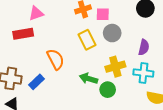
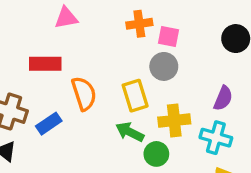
gray circle: (112, 33) -> (164, 66), moved
red rectangle: (23, 34) -> (45, 64), moved
yellow rectangle: (87, 40) -> (135, 96), moved

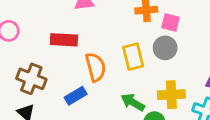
yellow rectangle: (135, 96) -> (133, 57), moved
blue rectangle: (49, 124) -> (76, 96), moved

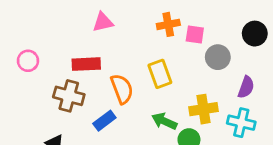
gray circle: (165, 48) -> (218, 57), moved
brown cross: (31, 79) -> (69, 96), moved

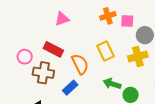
pink circle: (28, 61) -> (25, 57), moved
red rectangle: (86, 64) -> (53, 49), turned 36
yellow cross: (203, 109) -> (138, 56), moved

